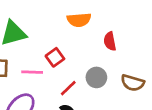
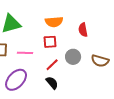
orange semicircle: (79, 20) -> (54, 22), moved
red square: (55, 57) -> (50, 42), moved, turned 32

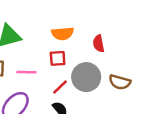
gray circle: (73, 57) -> (86, 77), size x1.5

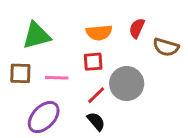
red semicircle: (99, 44) -> (137, 28), moved, turned 35
brown semicircle: (120, 82) -> (166, 47), moved

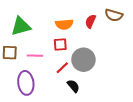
brown semicircle: (166, 47) -> (114, 15), moved
purple ellipse: (44, 117) -> (26, 83), turned -50
black semicircle: (96, 121) -> (73, 86), moved

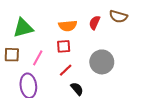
pink line: (35, 56) -> (38, 58), turned -63
gray circle: (83, 60) -> (102, 62), moved

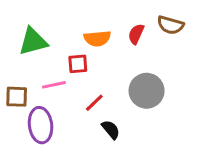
red square: (64, 46) -> (78, 64), moved
brown square: (12, 55) -> (17, 97), moved
pink line: (38, 58) -> (54, 85), turned 49

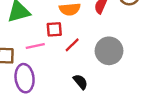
red line: (94, 103) -> (72, 45), moved

